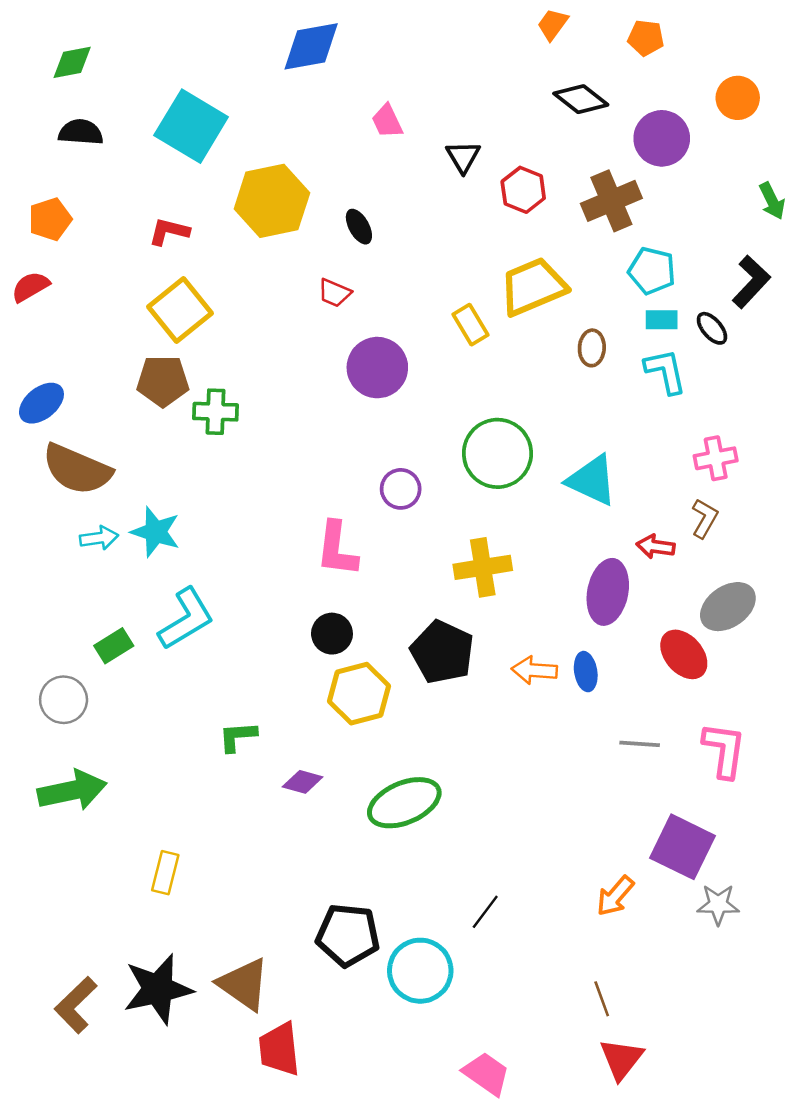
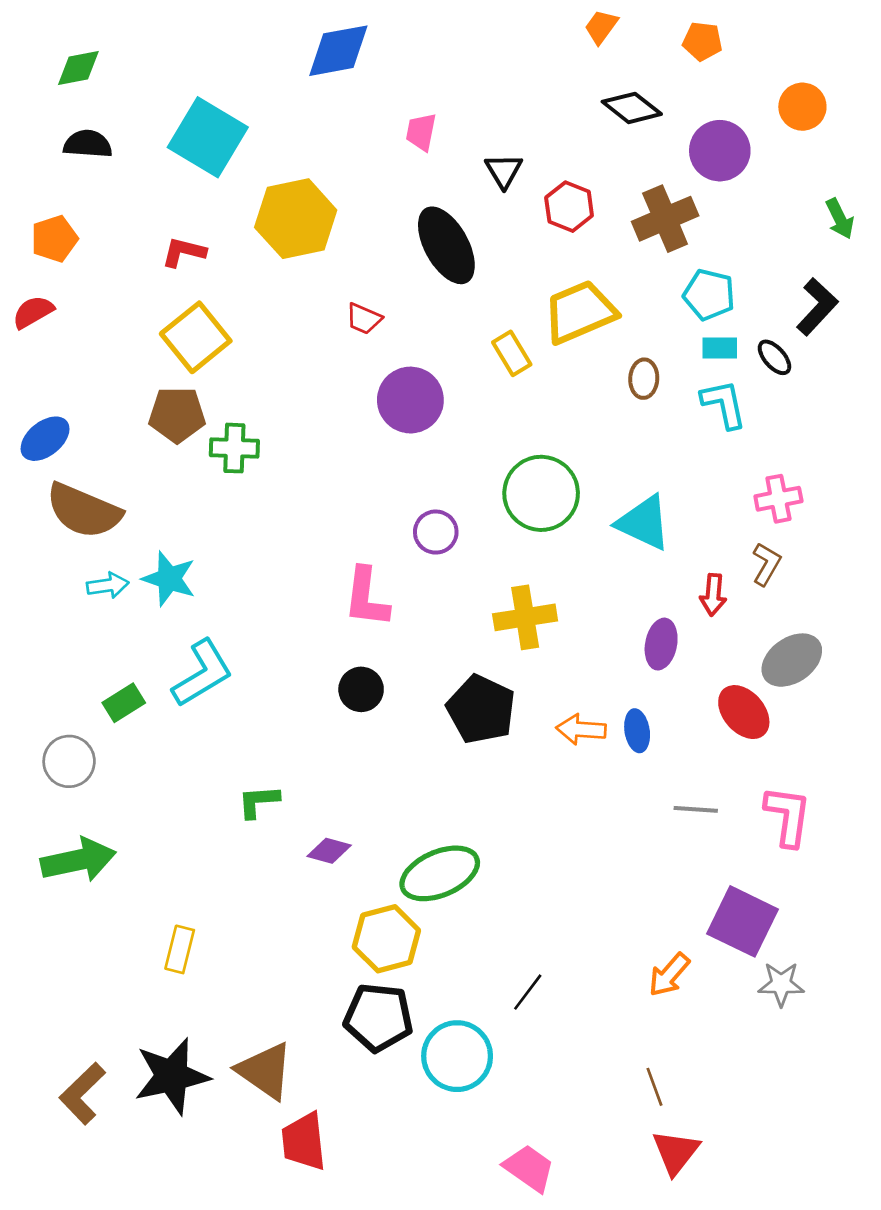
pink trapezoid: (387, 121) -> (421, 132), turned 36
black ellipse: (359, 227) -> (446, 245), moved, size x2.0
red arrow: (656, 547) -> (713, 595), turned -93
purple ellipse: (608, 592) -> (661, 644), size x0.7
yellow hexagon: (359, 694) -> (386, 939), moved

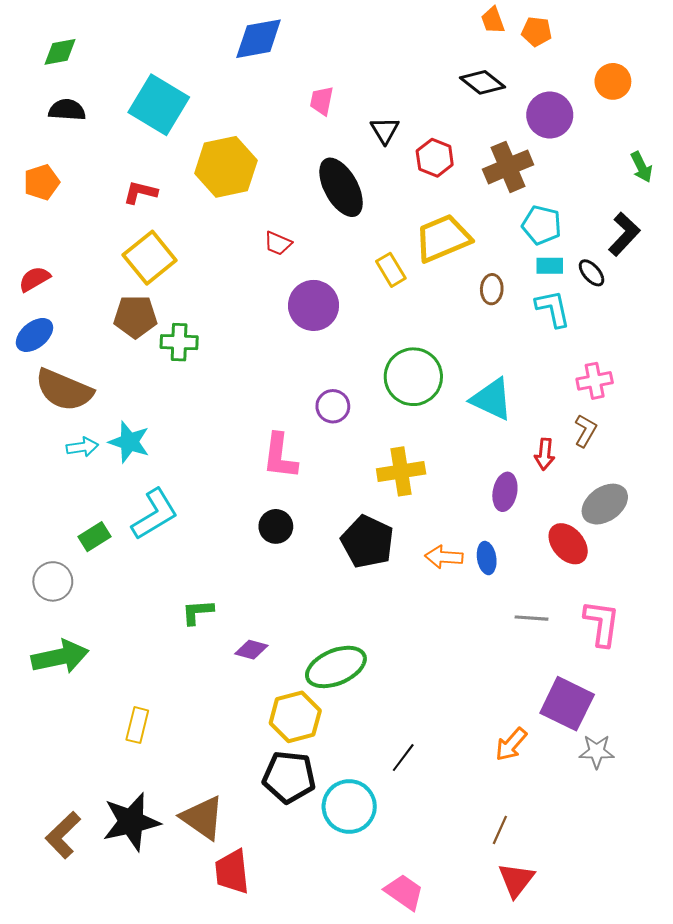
orange trapezoid: (601, 27) -> (493, 20), moved, turned -56
red semicircle: (33, 312) -> (34, 279), moved
brown line: (654, 1087) -> (500, 830), turned 44

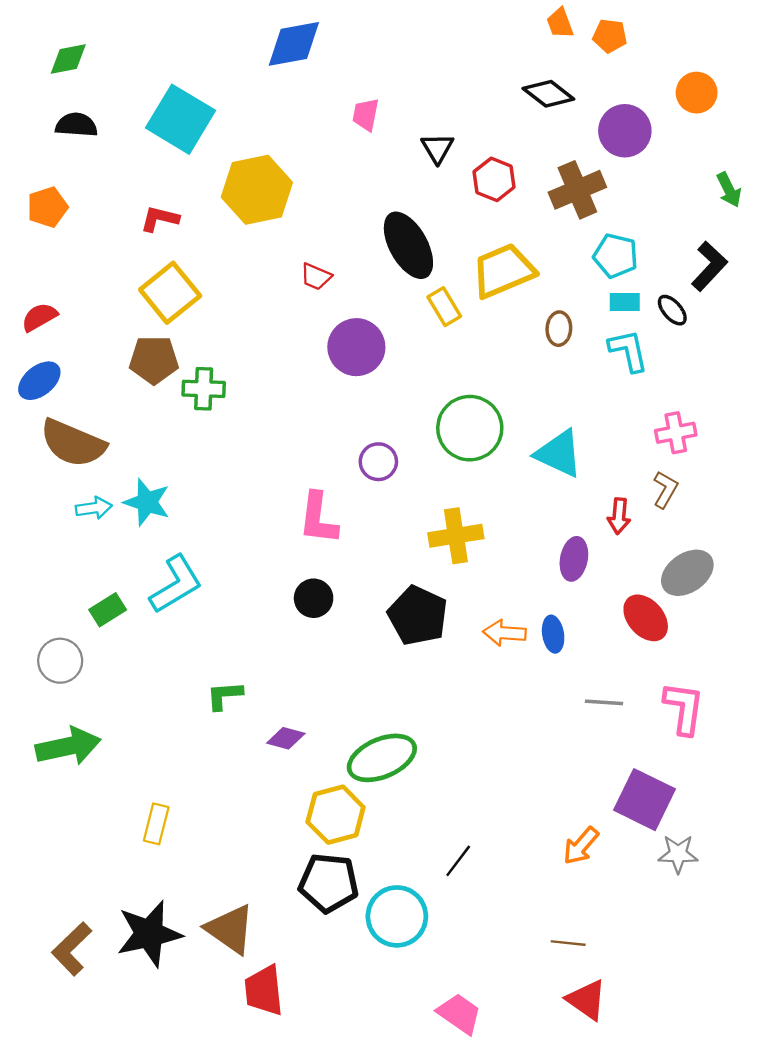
black ellipse: (341, 187) -> (408, 245), moved
brown line: (500, 830) -> (568, 943), turned 72
red triangle: (516, 880) -> (587, 1000), turned -33

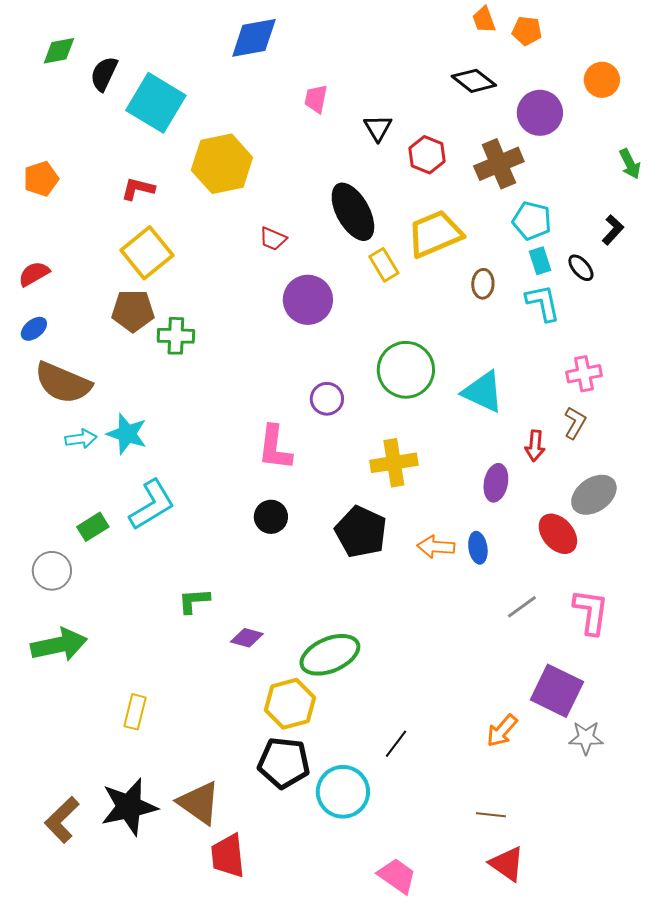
black semicircle: (76, 125) -> (104, 74), moved, turned -69
black L-shape: (709, 266) -> (613, 230), size x0.7
cyan rectangle: (625, 302) -> (540, 261), turned 72
blue ellipse: (39, 381) -> (34, 329), size x0.7
gray line: (604, 702) -> (522, 607), turned -40

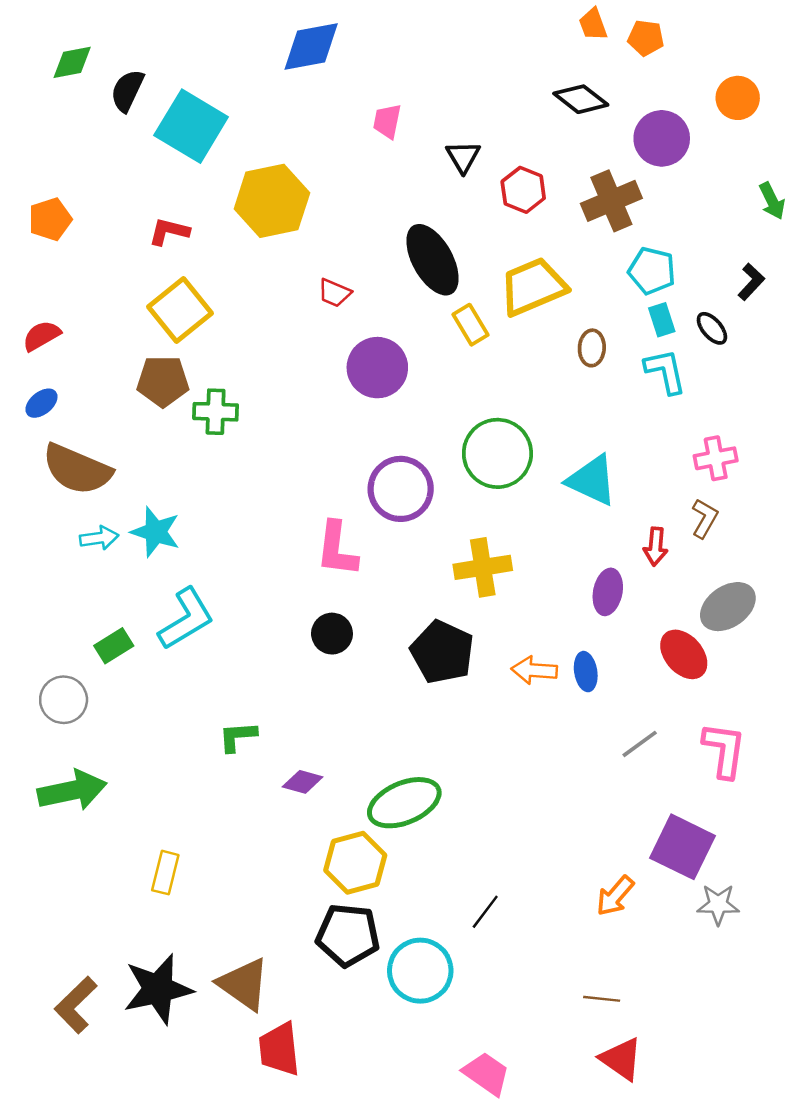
purple circle: (327, 399) -> (401, 489), size x1.6

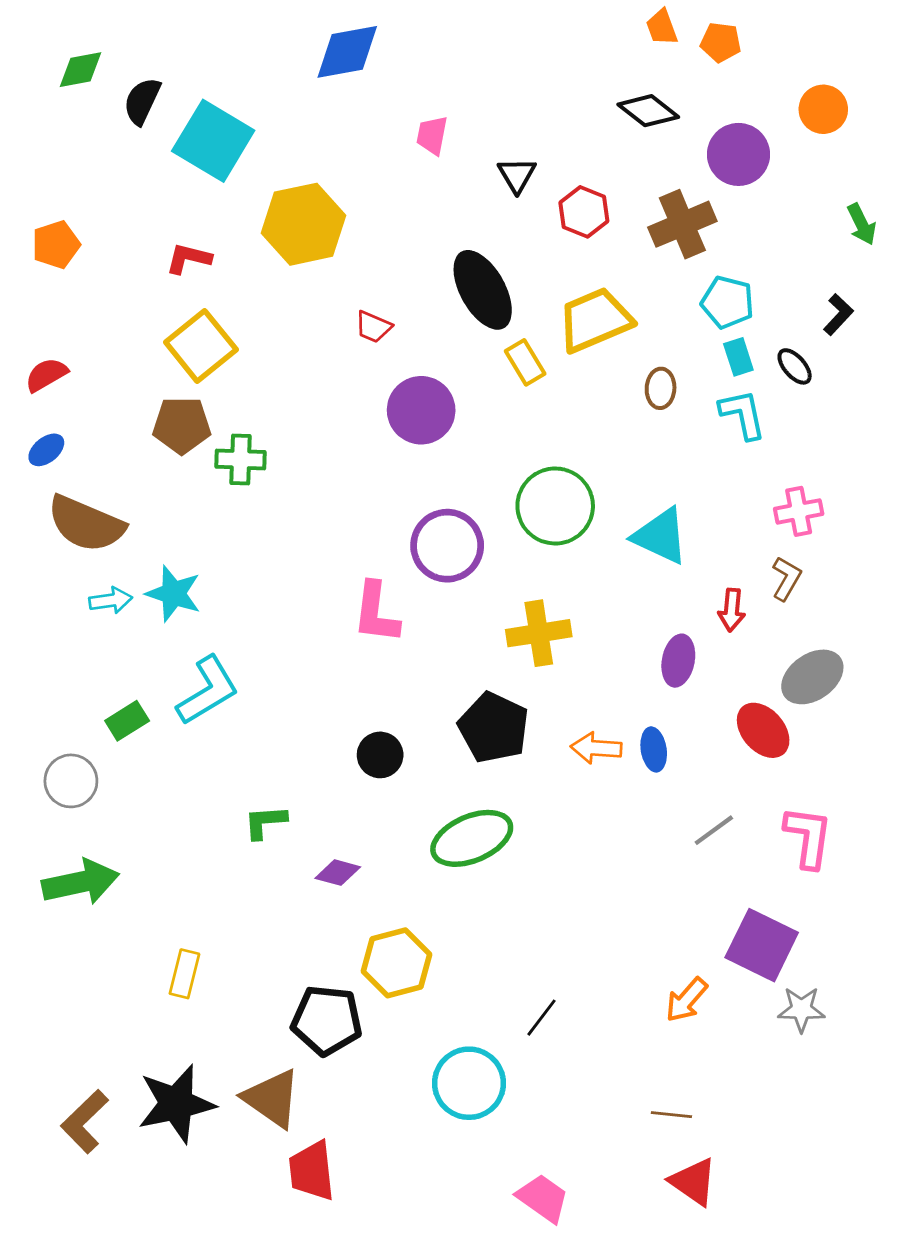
black circle: (332, 634) -> (380, 755), moved
green ellipse: (404, 803) -> (472, 838), moved
black pentagon: (348, 935) -> (327, 1020), moved

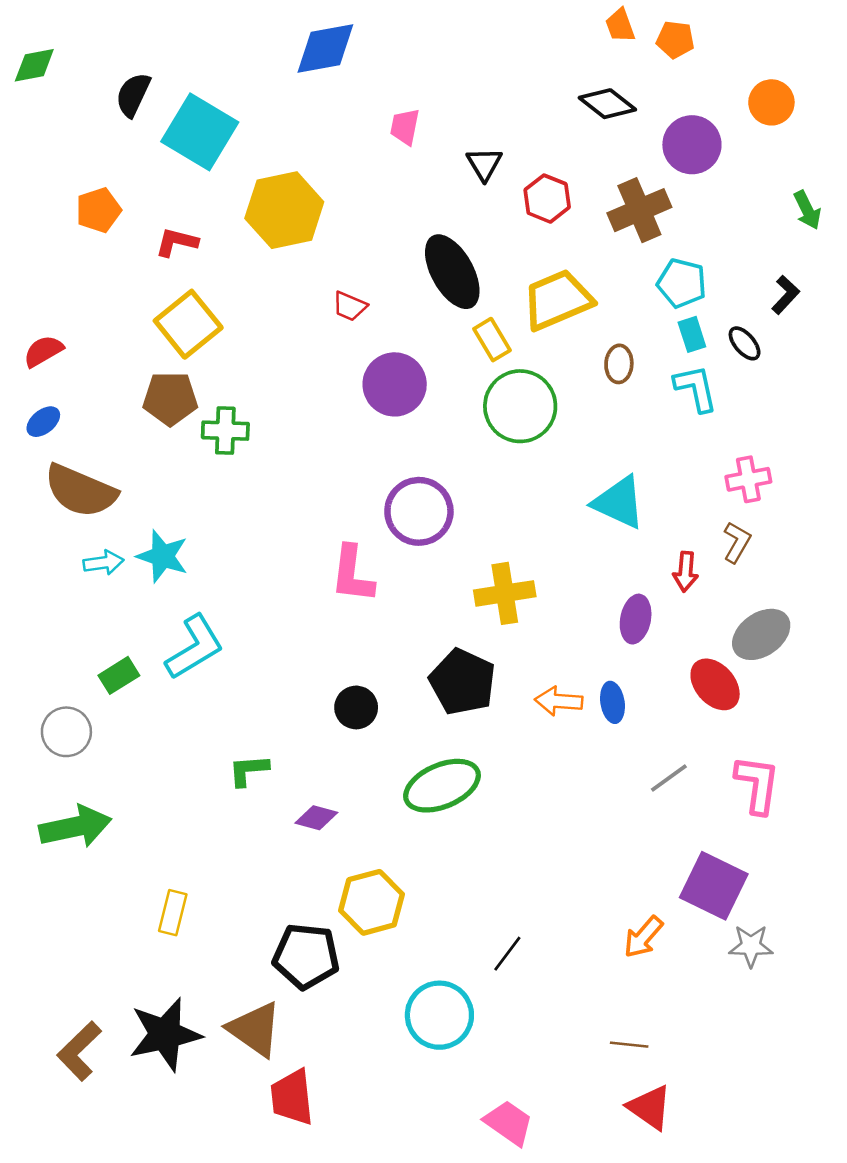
green diamond: (81, 70) -> (34, 65), moved
orange pentagon: (56, 245) -> (98, 210), moved
green circle: (555, 506) -> (520, 406), moved

